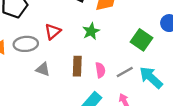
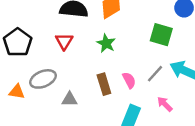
red triangle: (53, 32) -> (64, 41), moved

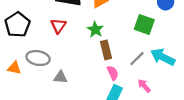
gray ellipse: (43, 79) -> (38, 58), turned 30
pink semicircle: (129, 80) -> (113, 73), moved
brown rectangle: (104, 84) -> (106, 50), moved

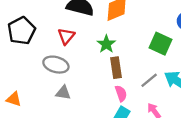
gray ellipse: (38, 58) -> (56, 65), moved
orange triangle: (14, 68) -> (14, 99), moved

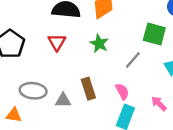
gray ellipse: (56, 65) -> (33, 91), moved
brown rectangle: (116, 68) -> (88, 89), moved
gray line: (149, 80) -> (133, 60), moved

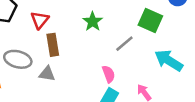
red triangle: (57, 42) -> (40, 20), moved
brown rectangle: (88, 89) -> (53, 45), moved

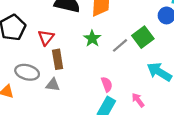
green square: (150, 21) -> (143, 37), turned 30
gray line: (124, 44) -> (120, 45), moved

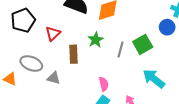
gray line: (120, 45) -> (120, 49), turned -42
brown rectangle: (58, 59) -> (74, 54), moved

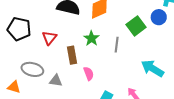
black pentagon: (23, 20) -> (19, 29), turned -30
green square: (143, 44) -> (136, 26), moved
pink semicircle: (104, 84) -> (89, 74), moved

